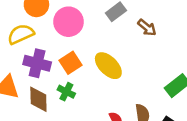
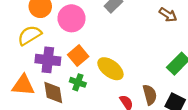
brown arrow: (147, 28) -> (168, 15), moved
yellow ellipse: (108, 66) -> (110, 69), moved

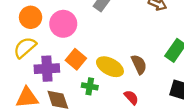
green cross: (78, 82) -> (90, 86), moved
brown semicircle: (150, 95) -> (139, 64), moved

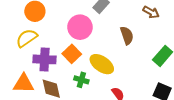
pink circle: (63, 24) -> (80, 27), moved
brown semicircle: (139, 64) -> (127, 35), moved

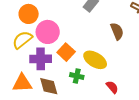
pink circle: (80, 27) -> (48, 32), moved

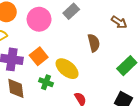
pink circle: (48, 32) -> (39, 19), moved

